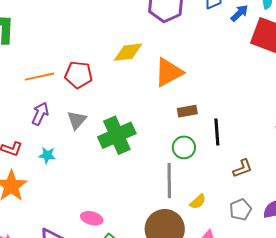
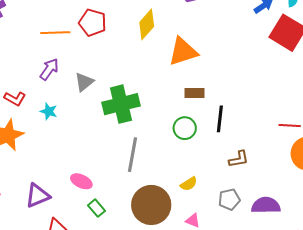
yellow diamond: (128, 52) -> (147, 24), turned -52
red pentagon: (78, 75) -> (93, 23), moved
gray line: (169, 181) -> (133, 155), moved

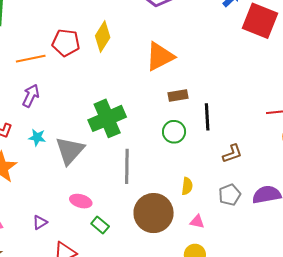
yellow diamond: (147, 24) -> (103, 37), moved
gray triangle: (84, 82) -> (70, 151), moved, size x1.5
yellow semicircle: (189, 184) -> (187, 186), turned -42
purple triangle: (38, 196) -> (40, 222), size x0.6

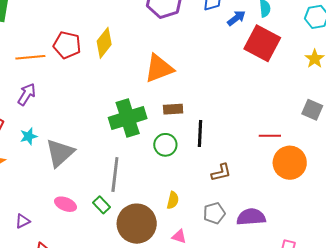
green cross: (107, 118) -> (128, 118), moved
cyan star: (37, 137) -> (29, 136), turned -30
green rectangle: (100, 225) -> (102, 205), moved

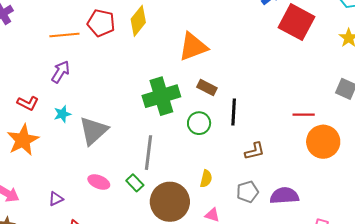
brown rectangle: (173, 109) -> (207, 88), turned 30

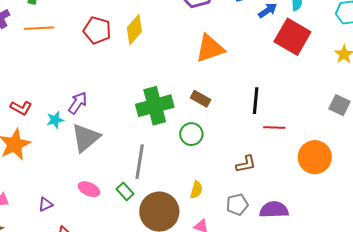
orange line: (64, 35) -> (39, 28), moved
orange triangle: (193, 47) -> (210, 48), moved
purple arrow: (61, 72) -> (78, 103), moved
black line: (234, 112) -> (256, 101), moved
red line: (304, 115) -> (274, 127), moved

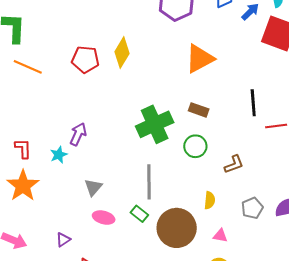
orange line: (39, 28) -> (28, 67), turned 36
red L-shape: (21, 108) -> (23, 148), turned -110
gray triangle: (86, 138) -> (93, 187), moved, size x0.6
brown L-shape: (246, 164) -> (234, 164), moved

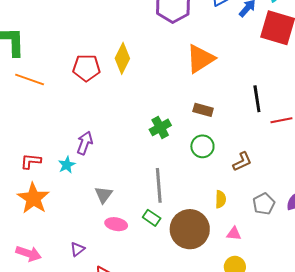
green cross: (155, 124) -> (160, 127), size x0.6
red L-shape: (23, 148) -> (31, 161), turned -80

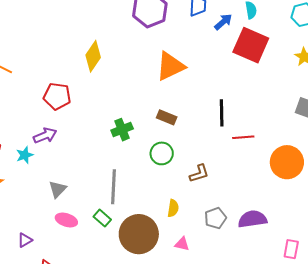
red pentagon: (86, 68) -> (57, 96), moved
purple arrow: (85, 143) -> (45, 136), turned 40

